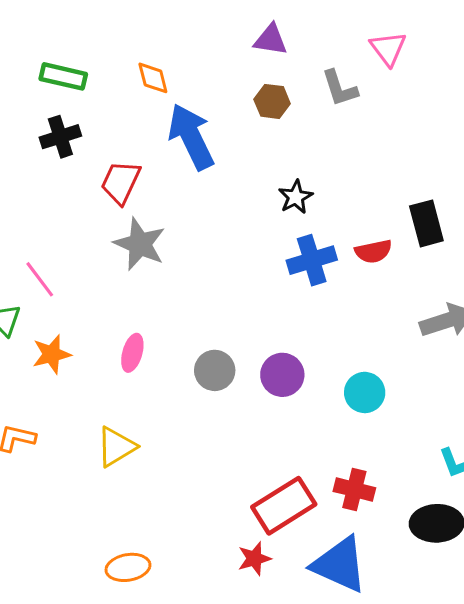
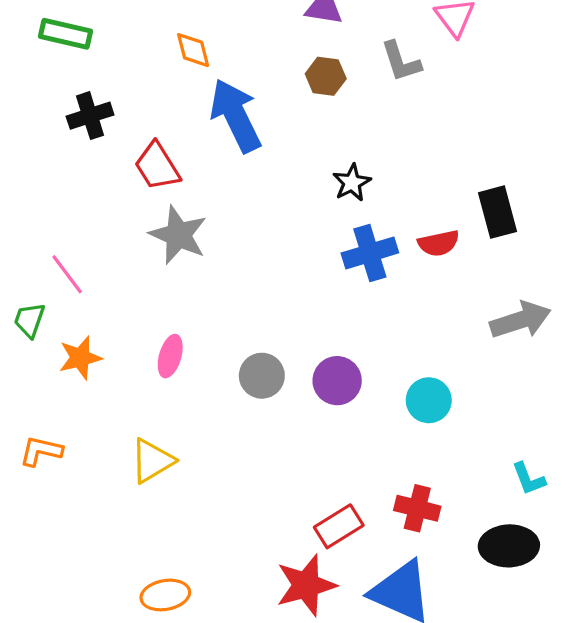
green rectangle: (63, 76) -> (65, 34), moved
red trapezoid: (121, 182) -> (157, 166), turned -57
red rectangle: (284, 506) -> (339, 526), size x0.7
red star: (254, 559) -> (306, 585), size x1.6

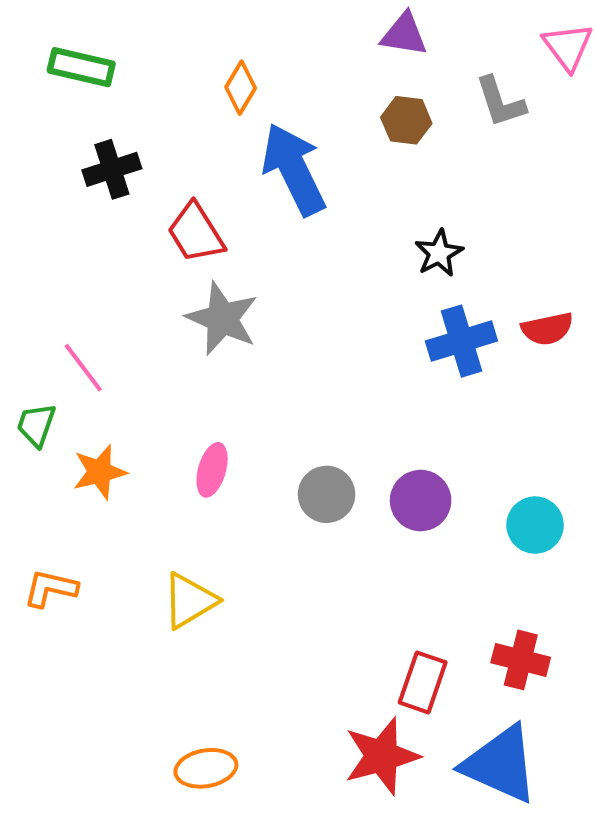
orange diamond: (193, 50) -> (241, 88), turned 45
red rectangle: (339, 526) -> (423, 682), turned -39

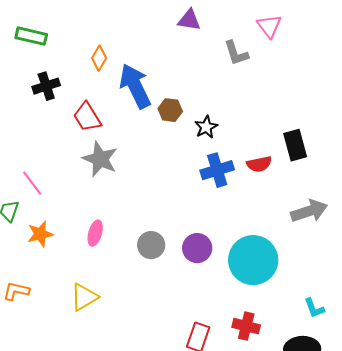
orange diamond: (241, 88) -> (99, 58), moved
brown hexagon: (406, 120) -> (170, 110), moved
cyan circle: (535, 525) -> (253, 260), size x1.8

